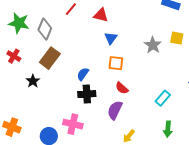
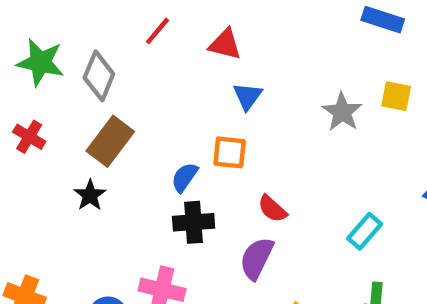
orange square: (116, 63) -> (230, 152), moved
black star: (33, 81) -> (90, 195), moved

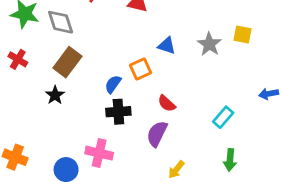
gray diamond: (99, 76) -> (61, 22), turned -40
blue triangle: (248, 96) -> (167, 46), moved, turned -48
orange square: (230, 152) -> (140, 69), turned -30

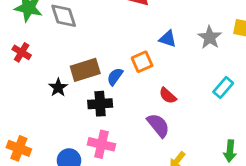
brown rectangle: (67, 62) -> (85, 70), moved, turned 36
black cross: (118, 112) -> (100, 104), moved
cyan rectangle: (223, 117) -> (223, 87), moved
purple semicircle: (157, 134) -> (158, 125), turned 115

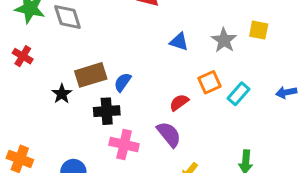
orange square: (142, 62) -> (209, 82), moved
red semicircle: (168, 96) -> (179, 102), turned 102
pink cross: (101, 144) -> (124, 144), moved

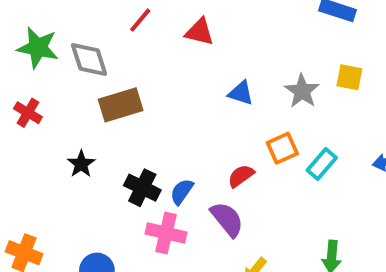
brown rectangle: (91, 75) -> (121, 105), moved
blue semicircle: (123, 82) -> (182, 192), moved
black cross: (107, 111) -> (142, 188), turned 30

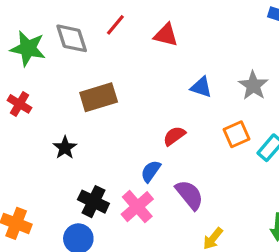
gray diamond: (89, 60) -> (72, 38), moved
red semicircle: (241, 176) -> (174, 136), moved
black cross: (142, 188) -> (93, 202), moved
pink cross: (166, 233) -> (137, 207), turned 36

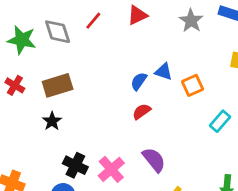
red triangle: (166, 35) -> (137, 15), moved, turned -40
gray star: (253, 85) -> (191, 21), moved
brown rectangle: (99, 97) -> (58, 85), moved
orange square: (237, 134) -> (192, 85), moved
blue semicircle: (151, 171) -> (139, 81), moved

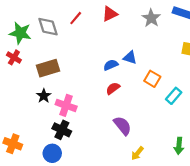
blue semicircle: (139, 81) -> (111, 65), turned 32
red cross: (15, 85) -> (14, 57), moved
orange square: (192, 85) -> (152, 79), moved, turned -35
pink cross: (111, 169) -> (66, 105), moved, turned -30

